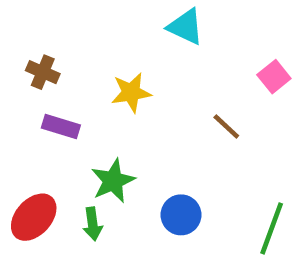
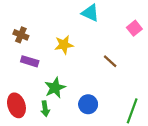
pink square: (274, 77) -> (134, 28), moved
red ellipse: (34, 217) -> (16, 105), turned -60

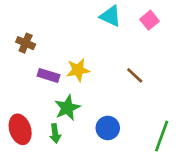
pink square: (134, 28) -> (150, 20), moved
yellow star: (64, 45) -> (78, 70), moved
purple rectangle: (30, 61) -> (48, 75), moved

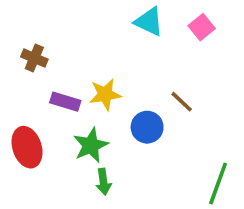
blue circle: (108, 128) -> (147, 127), moved
red ellipse: (20, 129) -> (27, 147), moved
green arrow: (55, 133) -> (103, 182), moved

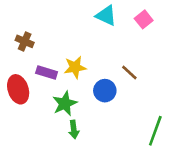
red ellipse: (27, 147) -> (18, 89), moved

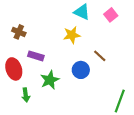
yellow star: (75, 67) -> (72, 35), moved
green arrow: (74, 129) -> (26, 95), moved

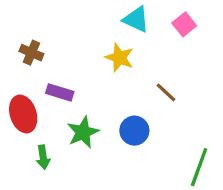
yellow star: (72, 35) -> (119, 58), turned 30
blue circle: (81, 70) -> (134, 131), moved

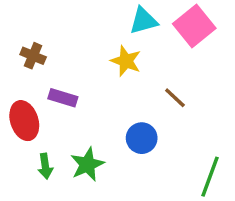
cyan triangle: (136, 19) -> (143, 21), turned -40
pink square: (184, 24) -> (194, 26), size x1.6
green star: (83, 132) -> (87, 164), moved

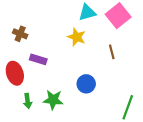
brown line: (175, 98) -> (112, 52), moved, turned 32
green star: (87, 164) -> (53, 100), turned 30

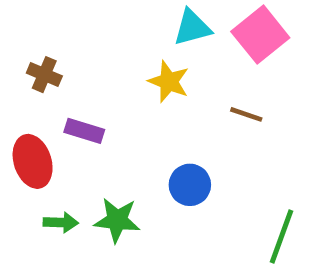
brown line: (112, 52) -> (246, 114), turned -56
green arrow: (28, 101) -> (61, 222), turned -80

